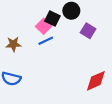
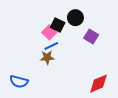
brown star: (13, 44) -> (47, 57), moved

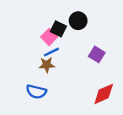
purple square: (91, 36) -> (97, 54), moved
blue semicircle: (19, 81) -> (36, 92), moved

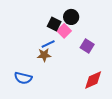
pink square: (49, 37) -> (64, 31), moved
blue semicircle: (36, 92) -> (23, 78), moved

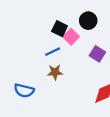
black circle: (71, 17) -> (88, 21), moved
brown star: (44, 55) -> (55, 72), moved

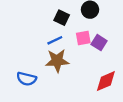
pink square: (71, 37) -> (83, 38), moved, turned 35
brown star: (55, 72) -> (57, 61), size x1.5

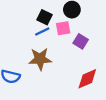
pink square: (83, 38) -> (63, 28), moved
blue line: (55, 40) -> (42, 32), moved

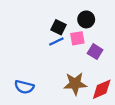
brown star: (40, 59) -> (75, 84), moved

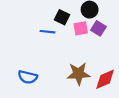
blue line: (56, 42) -> (48, 32), moved, turned 32
purple square: (95, 52) -> (98, 28), moved

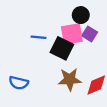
black square: (62, 17) -> (62, 48), moved, size x1.5
pink square: (81, 28) -> (72, 34), size x1.5

